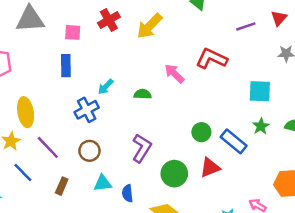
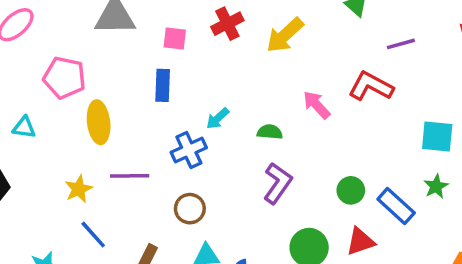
purple line: (246, 26) -> (401, 44), moved
yellow ellipse: (26, 112) -> (99, 122), moved
purple line: (48, 147) -> (130, 176), moved, turned -50
purple L-shape: (142, 148) -> (278, 183), moved

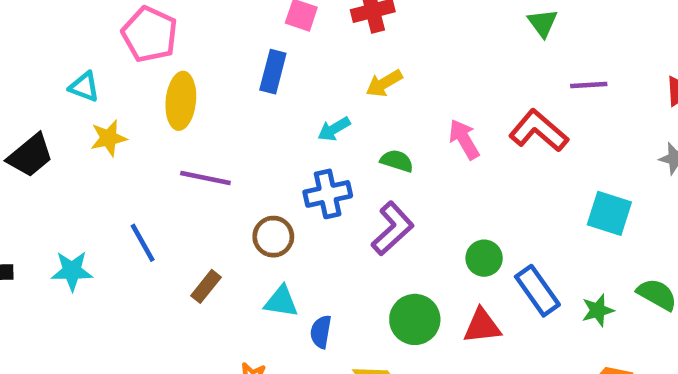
yellow arrow: (285, 35) -> (384, 83), moved, size x0.7
blue cross: (189, 150) -> (328, 194), moved
green star: (436, 186) -> (598, 310), moved
yellow star: (79, 189) -> (109, 138), moved

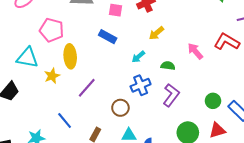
blue rectangle: (273, 72) -> (108, 37), turned -66
cyan triangle: (84, 87) -> (27, 58), size x1.6
yellow star: (109, 138) -> (52, 76), moved
purple line: (205, 178) -> (87, 88), turned -50

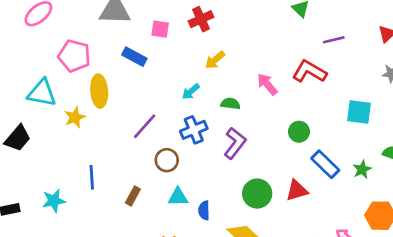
blue rectangle: (108, 37) -> (134, 57), moved
purple line: (87, 88) -> (145, 126), moved
green circle: (213, 101) -> (299, 132), moved
blue line: (65, 120) -> (92, 177), turned 36

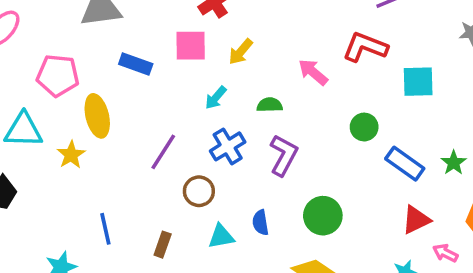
pink square: (160, 29) -> (191, 46), moved, size x1.4
cyan square: (359, 112) -> (418, 82), moved
red triangle: (297, 190) -> (416, 220), moved
blue semicircle: (204, 210) -> (260, 223), moved

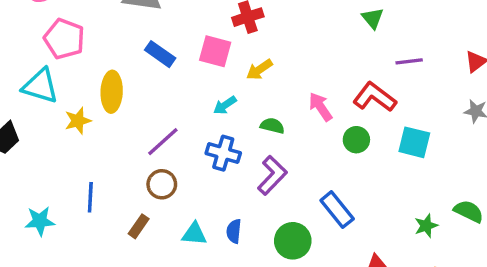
pink pentagon: (58, 75) -> (64, 39), moved
green circle: (364, 127) -> (356, 140), moved
blue cross: (228, 146) -> (223, 153), turned 32
blue rectangle: (405, 164) -> (337, 210), moved
brown circle: (199, 191) -> (162, 184), moved

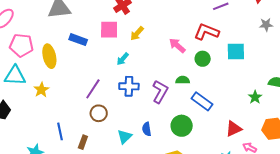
yellow ellipse: (112, 92) -> (49, 56), moved
green semicircle: (272, 126) -> (183, 80), moved
brown rectangle: (139, 226) -> (83, 142), moved
cyan triangle: (194, 234) -> (125, 137), turned -35

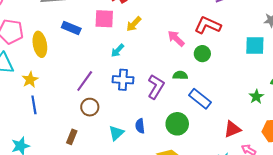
cyan square: (236, 52) -> (255, 45), moved
blue line: (60, 131) -> (34, 105), moved

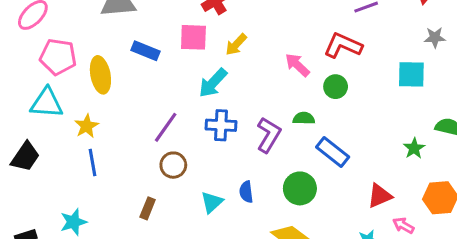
cyan arrow: (118, 50) -> (213, 83), size x1.5

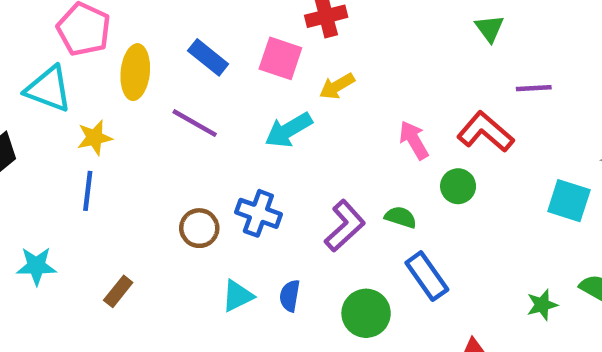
blue cross: (221, 125) -> (258, 213), moved
purple line: (166, 127) -> (195, 123), moved, turned 68
brown rectangle: (148, 208) -> (118, 291), moved

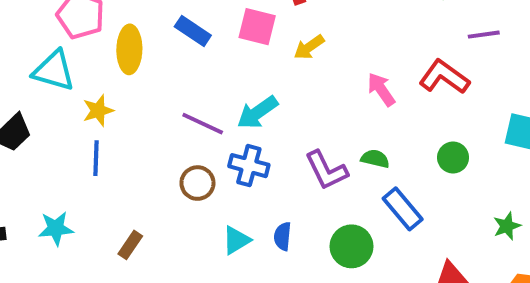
purple line: (195, 123) -> (203, 124), moved
cyan arrow: (289, 130) -> (258, 112), moved
green circle: (458, 186) -> (453, 158), moved
purple L-shape: (345, 226) -> (326, 170), turned 111

